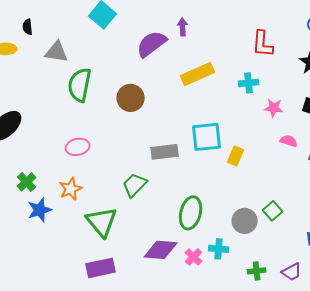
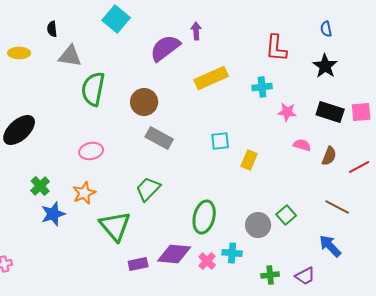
black semicircle: (28, 27) -> (52, 29), moved
cyan square: (207, 137) -> (220, 141), size x0.6
gray rectangle: (165, 152) -> (159, 138), moved, turned 36
purple rectangle: (101, 268) -> (138, 264), moved, size x0.7

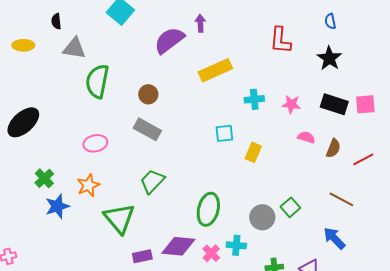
cyan cross: (262, 87) -> (254, 99), moved
brown circle: (144, 102) -> (148, 94), size x0.7
gray rectangle: (159, 138) -> (147, 129), moved

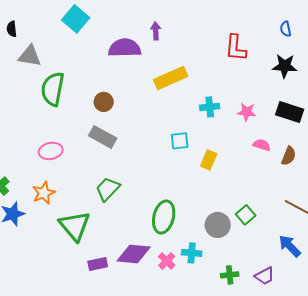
purple semicircle: (169, 40) -> (125, 48), turned 36
black star: (329, 58) -> (285, 66), turned -30

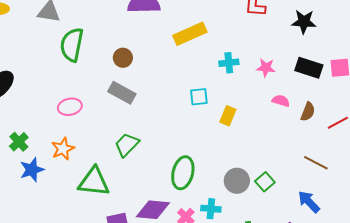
green square: (246, 215) -> (265, 182), moved
green triangle: (75, 226) -> (94, 182), turned -44

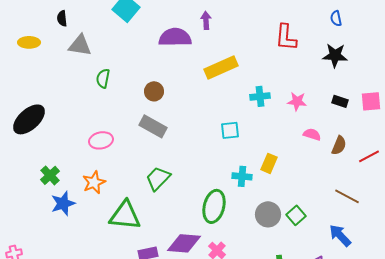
green semicircle: (72, 45) -> (103, 78), size x0.6
black rectangle: (309, 68) -> (340, 101), size x0.6
yellow rectangle: (228, 116) -> (269, 163), moved
cyan cross: (211, 209) -> (242, 176), moved

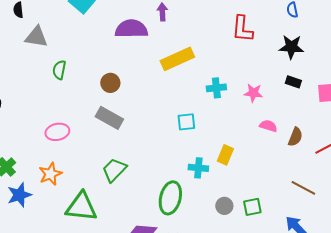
black rectangle: (340, 101) -> (293, 82), moved
gray circle: (268, 214) -> (224, 206), size x0.7
green square: (296, 215) -> (252, 207), turned 30

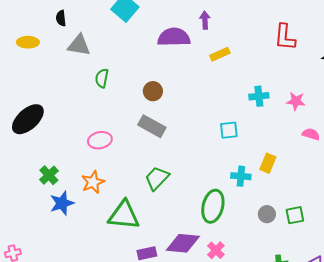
yellow rectangle: (177, 59) -> (220, 54), moved, size x0.6

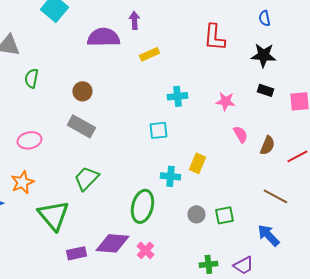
cyan cross: (259, 96) -> (177, 96), moved
pink semicircle: (311, 134) -> (240, 134), turned 42
green triangle: (124, 215) -> (53, 215), turned 44

